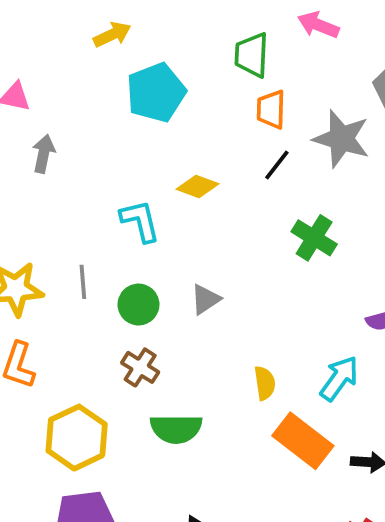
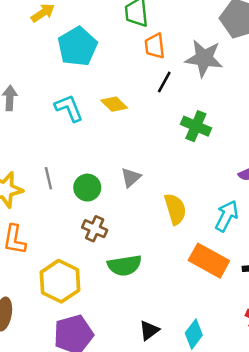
yellow diamond: (198, 187) -> (114, 104), turned 32
cyan L-shape: (140, 221) -> (69, 108), moved
yellow semicircle: (265, 383) -> (175, 209), moved, size x1.4

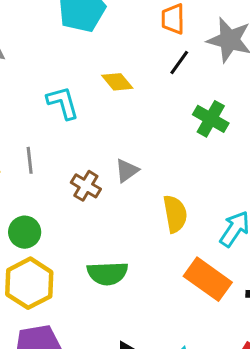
cyan L-shape: (69, 108) -> (63, 103), moved
green circle: (87, 188) -> (25, 232), moved
brown cross: (95, 229) -> (86, 186), moved

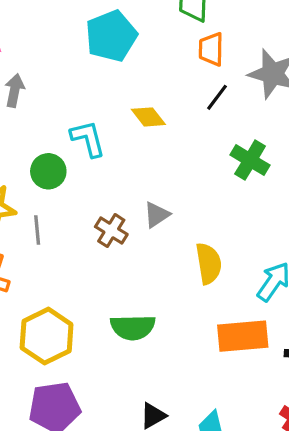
gray line: (30, 160) -> (37, 230), moved
green circle: (25, 232) -> (48, 171), moved
orange rectangle: (208, 279) -> (243, 336), turned -42

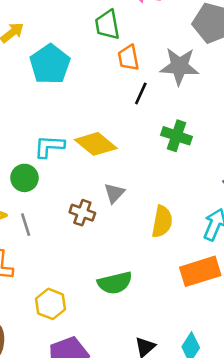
yellow diamond: (148, 117) -> (96, 144), moved, size x1.5
cyan L-shape: (88, 139) -> (49, 146), turned -60
yellow semicircle: (209, 263) -> (162, 222), turned 32
yellow hexagon: (47, 336) -> (51, 304), size x0.7

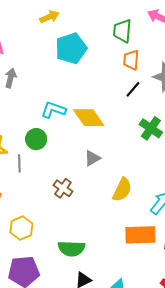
green circle: (24, 178) -> (36, 139), moved
brown cross: (82, 213) -> (63, 188), moved
green semicircle: (115, 283) -> (71, 249), moved

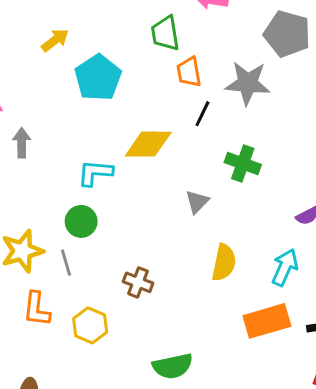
yellow diamond: (89, 118) -> (148, 144), moved, turned -40
gray triangle: (92, 158) -> (197, 202), moved
yellow hexagon: (21, 228) -> (90, 325), moved

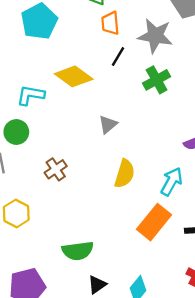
yellow diamond: (148, 144) -> (74, 76), turned 30
green cross: (243, 164) -> (157, 80), moved, turned 36
brown cross: (138, 282) -> (56, 169), moved, turned 30
orange rectangle: (267, 321) -> (154, 222), turned -40

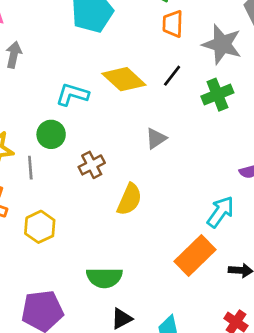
black line: (118, 56) -> (172, 76), moved
brown cross: (56, 169) -> (92, 165), moved
yellow semicircle: (125, 174) -> (129, 199), moved

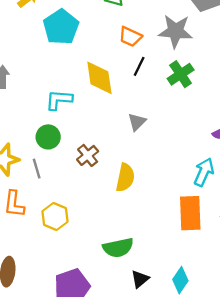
orange trapezoid: (173, 24) -> (130, 37), moved, turned -55
yellow diamond: (124, 79) -> (99, 78), turned 51
orange rectangle: (195, 256) -> (190, 213), turned -36

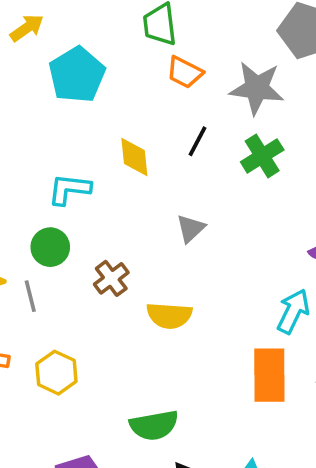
orange trapezoid: (130, 37) -> (185, 72), moved
yellow diamond: (99, 78) -> (134, 157), size x0.7
yellow semicircle: (125, 178) -> (169, 315), turned 80

